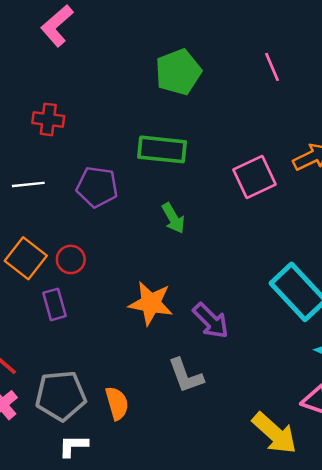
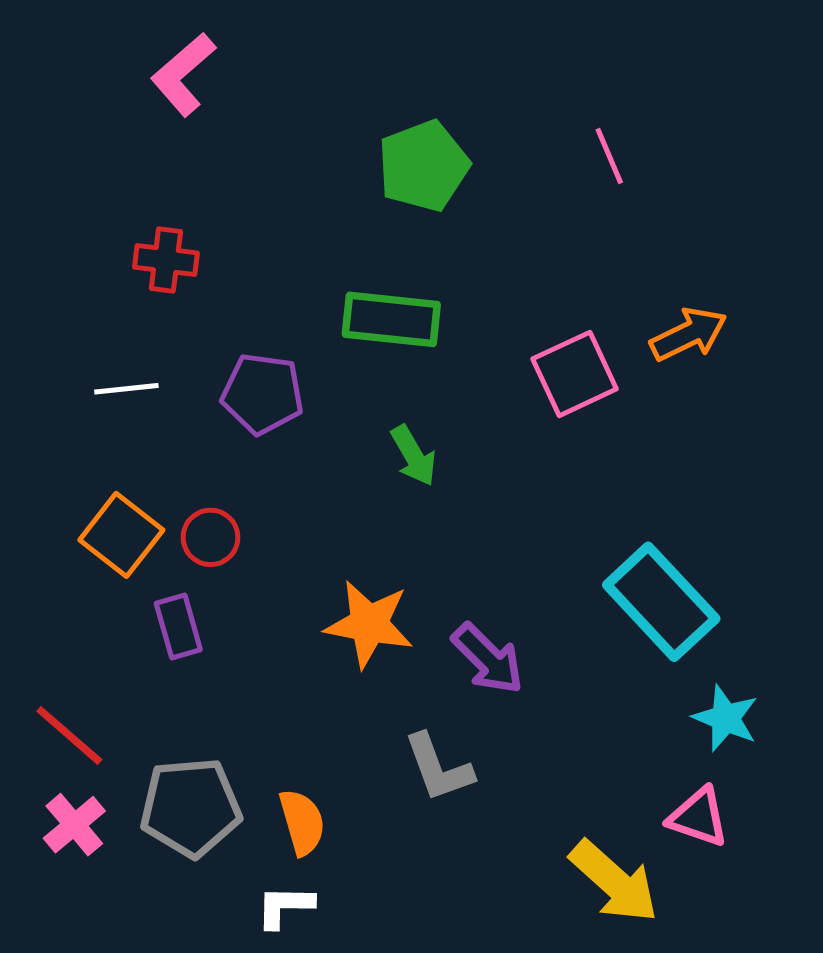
white L-shape: (73, 446) -> (285, 906), moved

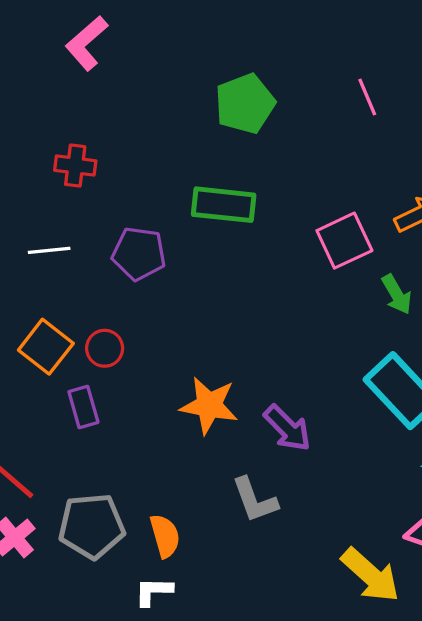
green arrow: (414, 456) -> (397, 294), moved

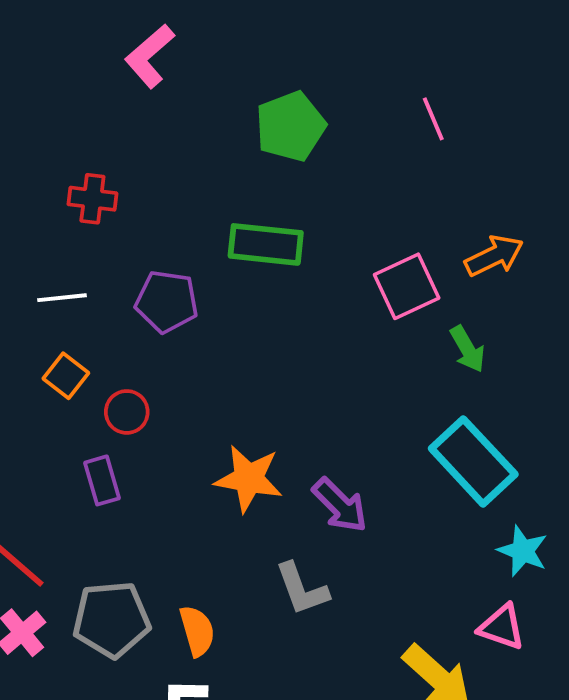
pink L-shape: (87, 43) -> (150, 56), moved
orange square: (46, 347) -> (66, 376), moved, size x0.7

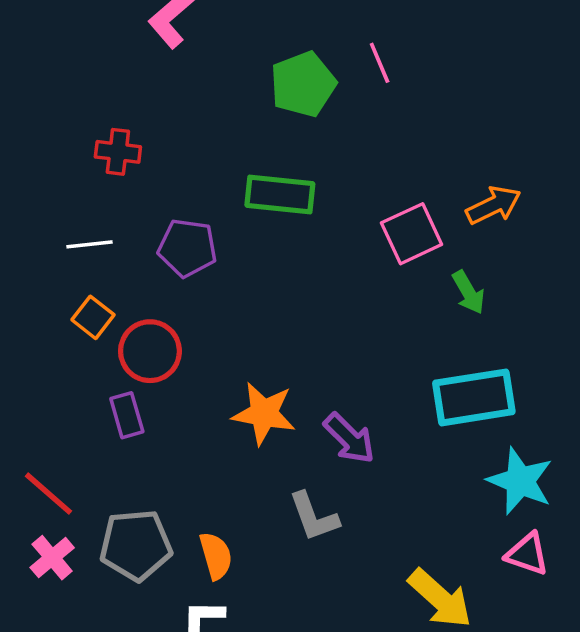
pink line: (433, 119) -> (380, 63), moved
red circle: (127, 412) -> (150, 351), size x1.5
cyan rectangle: (473, 461) -> (474, 397), turned -56
cyan star: (523, 551) -> (520, 481), size x1.4
pink triangle: (502, 627) -> (527, 554), moved

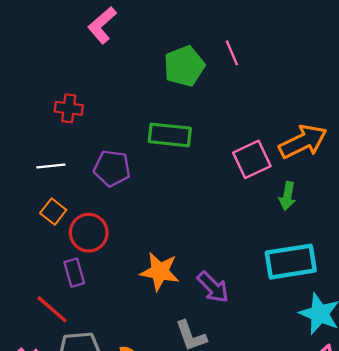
orange arrow: (493, 205) -> (303, 142), size x1.4
green arrow: (469, 292) -> (287, 196), turned 40
red line: (49, 494) -> (52, 309), moved

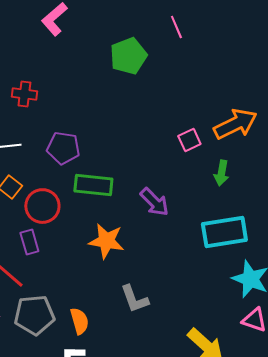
pink line: (232, 53) -> (176, 27), moved
green rectangle: (170, 135) -> (93, 185), moved
pink square: (252, 159) -> (189, 140), size x0.7
purple arrow: (213, 287) -> (154, 202), moved

